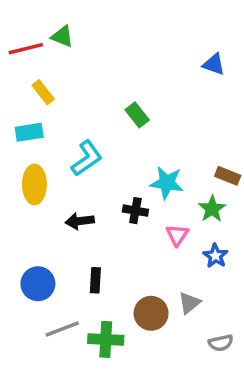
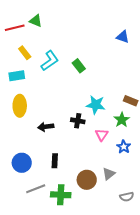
cyan L-shape: (87, 158) -> (50, 61), moved

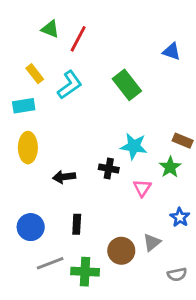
red line: (15, 28) -> (78, 39), moved, turned -48
green rectangle: (79, 66) -> (127, 85), moved, size x1.5
blue star: (124, 147) -> (180, 217), moved

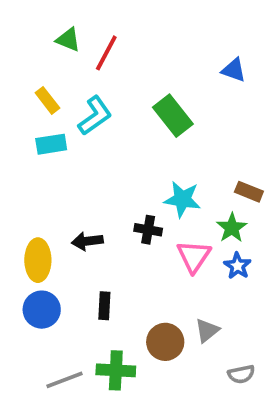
cyan rectangle: (24, 106) -> (51, 144), moved
yellow ellipse: (28, 148) -> (38, 260), moved
pink triangle: (142, 188) -> (194, 256), size x1.4
blue star: (180, 217) -> (237, 266), moved
gray line: (50, 263) -> (64, 380), moved

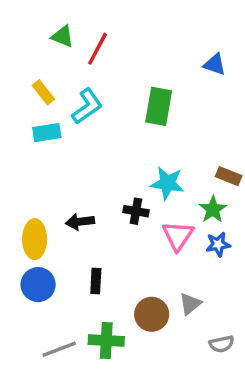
green rectangle: (173, 116) -> (159, 106), turned 48
blue star: (237, 266) -> (218, 244), turned 30

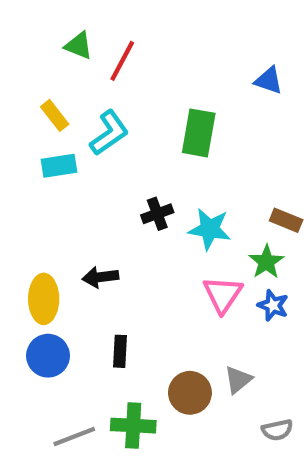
black cross: (136, 211) -> (157, 214), moved, turned -30
blue star: (218, 244) -> (273, 305), turned 30

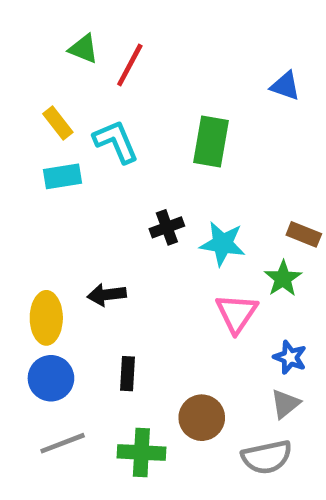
cyan L-shape: (109, 133) -> (116, 142), turned -78
blue star: (273, 305) -> (290, 357), moved
gray triangle: (238, 380) -> (285, 404), moved
gray semicircle: (277, 430) -> (267, 457), moved, size x1.5
gray line: (74, 436) -> (63, 443), moved

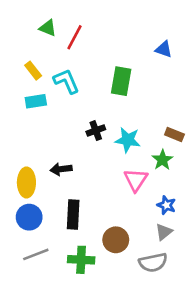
black rectangle: (127, 374) -> (73, 214), size x1.5

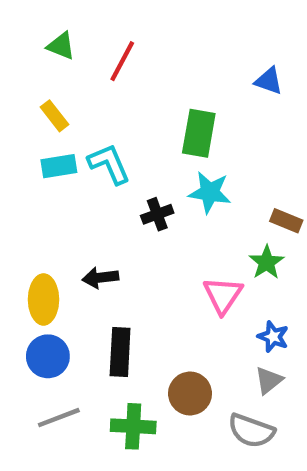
green triangle: (48, 28) -> (61, 46), moved
cyan L-shape: (66, 81) -> (109, 164), moved
cyan star: (128, 140) -> (210, 192), moved
gray semicircle: (153, 262) -> (251, 431), turned 32

